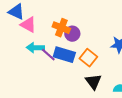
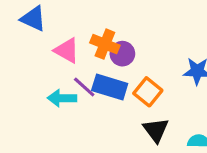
pink triangle: (28, 25) -> (67, 50), moved
cyan arrow: (35, 48) -> (62, 98), moved

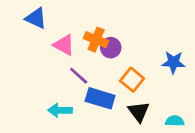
blue rectangle: (110, 87) -> (100, 98), moved
cyan arrow: (62, 98) -> (60, 110), moved

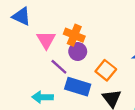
pink triangle: (64, 45) -> (46, 40), turned 30
purple circle: (111, 48) -> (78, 52), moved

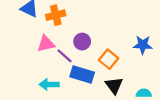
orange cross: (74, 35) -> (56, 15), moved, turned -36
pink triangle: (46, 40) -> (46, 44), moved, turned 48

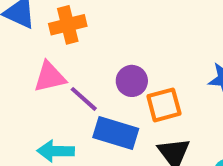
purple circle: (82, 42) -> (132, 81), moved
orange square: (109, 59) -> (164, 105), turned 36

